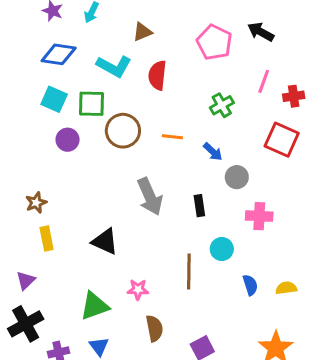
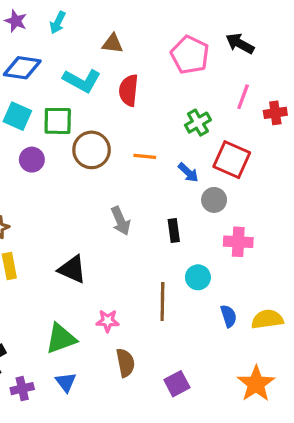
brown triangle: (142, 32) -> (112, 44), turned 30
red square: (282, 140) -> (232, 160), moved
gray arrow: (150, 197) -> (121, 221), size x0.7
yellow semicircle: (286, 288) -> (267, 319), size x1.4

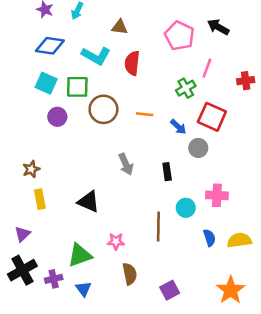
pink line: (243, 97) -> (207, 68), moved
pink cross: (238, 242) -> (217, 195), moved
purple cross: (22, 389) -> (54, 279), moved

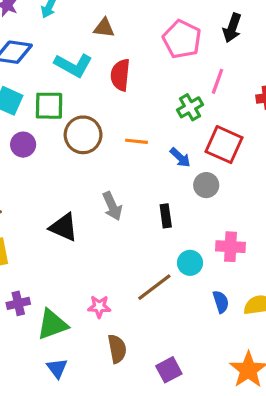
black arrow: (218, 27) -> (232, 28), turned -100
black triangle: (89, 202) -> (64, 227), moved
brown line: (158, 227) -> (154, 287), turned 52
purple cross: (54, 279) -> (18, 303), moved

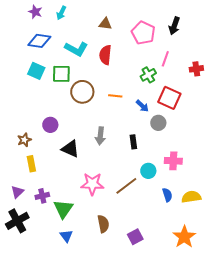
brown triangle: (104, 28) -> (105, 24), moved
purple circle: (23, 145) -> (50, 125), moved
gray arrow: (112, 206) -> (100, 136), turned 30
pink star: (99, 307) -> (92, 184), moved, size x1.6
green triangle: (52, 324) -> (63, 209), turned -35

